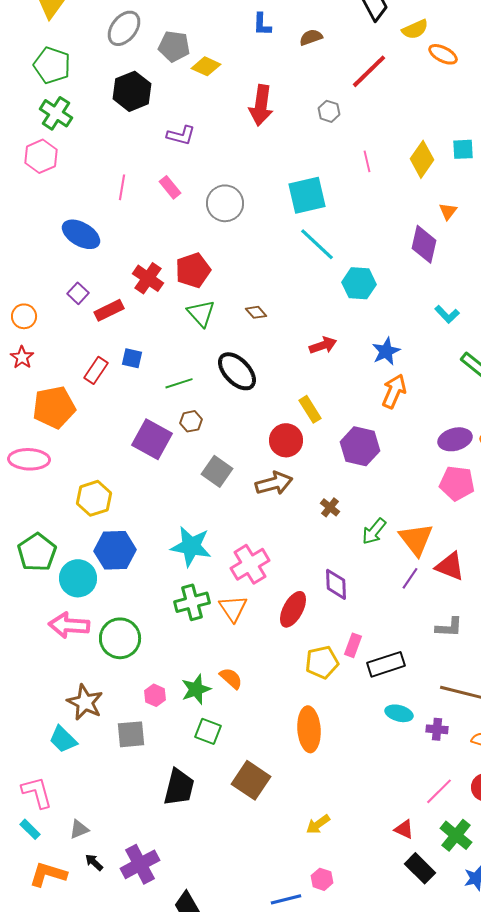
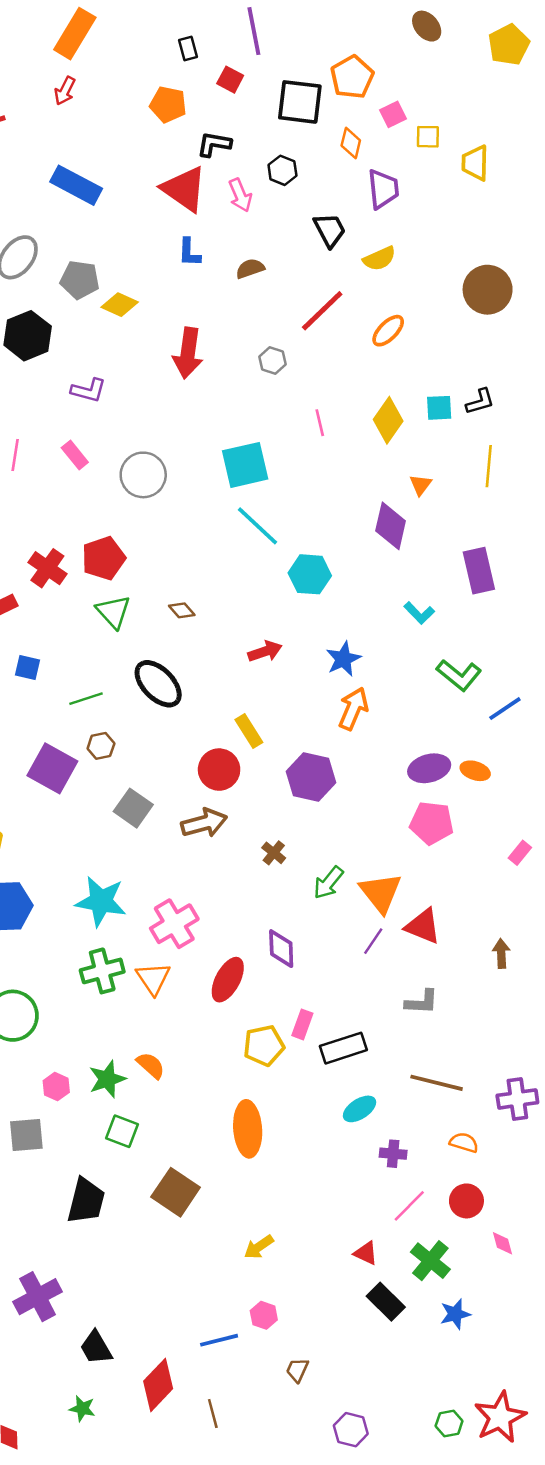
orange ellipse: (443, 54) -> (388, 331), moved, turned -72
cyan ellipse: (399, 713) -> (360, 1109), turned -48
purple cross: (437, 729) -> (393, 1154), moved

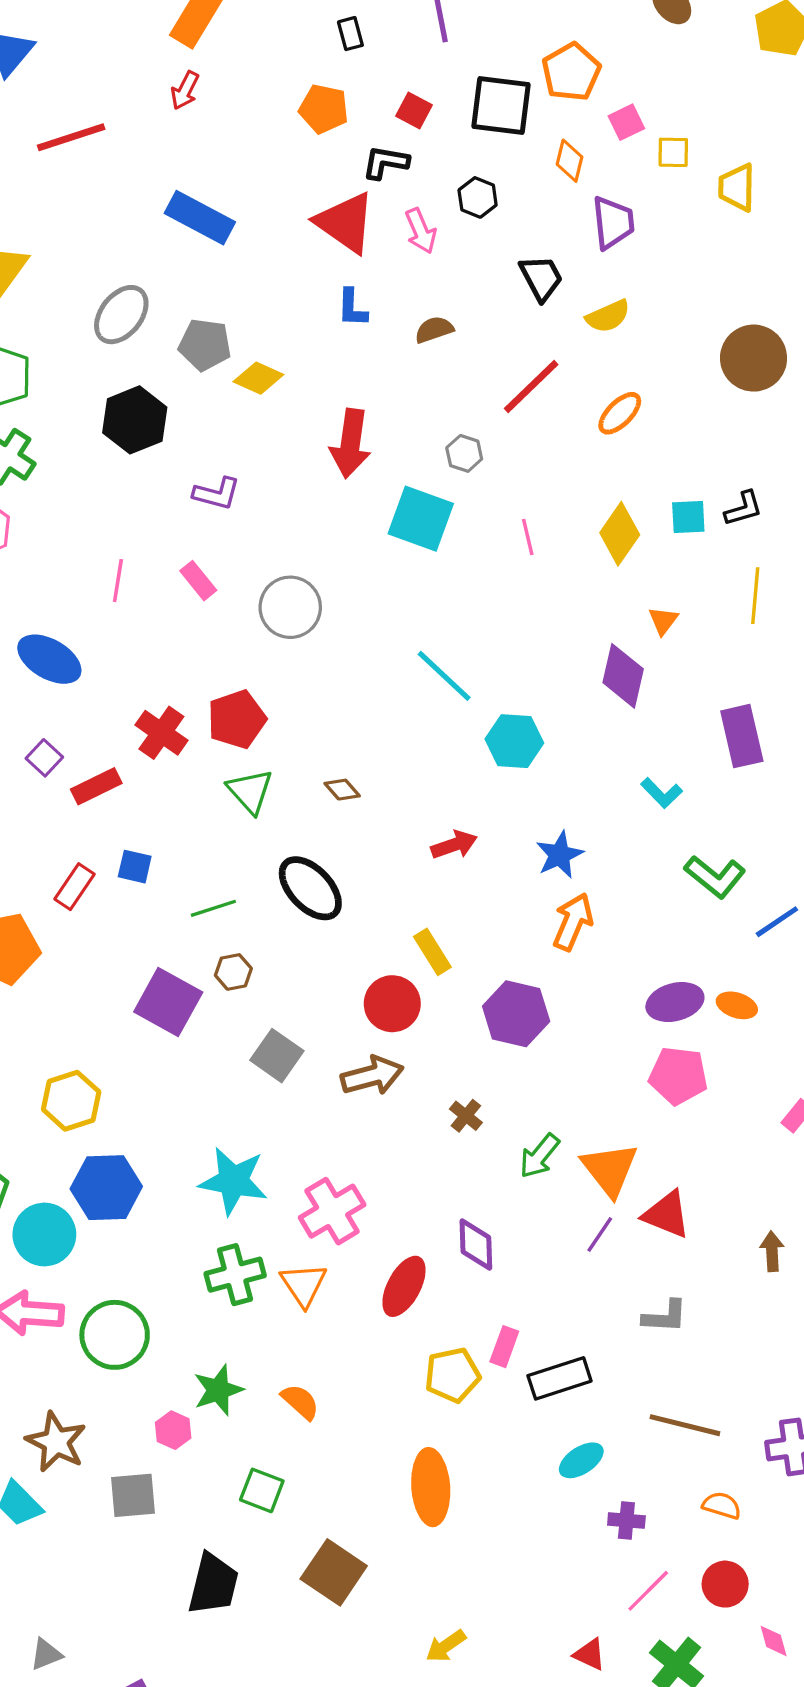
red square: (230, 80) -> (414, 111), moved
cyan square: (245, 465) -> (421, 519), moved, turned 33
green star: (107, 1079) -> (218, 1390), moved

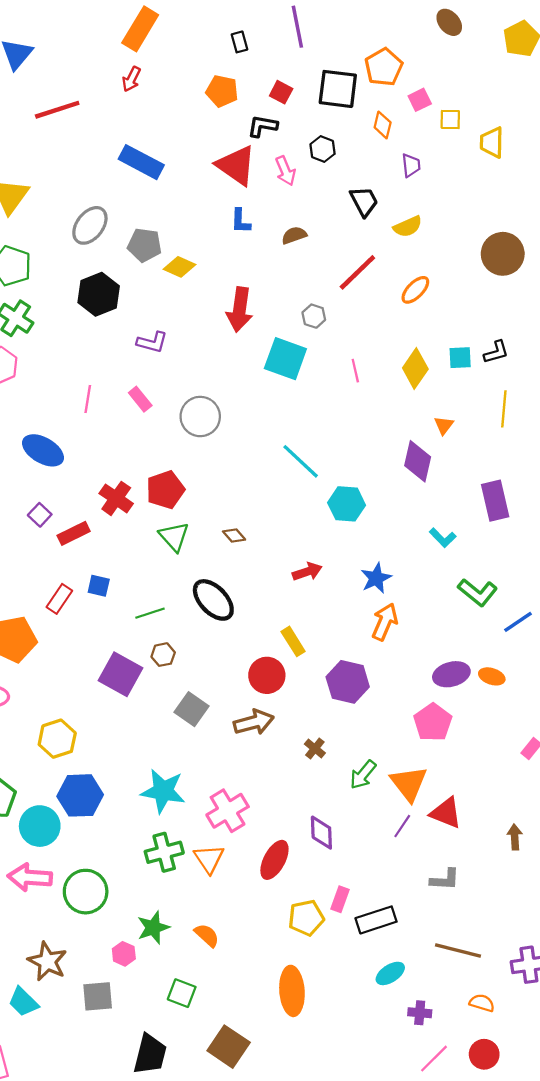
purple trapezoid: (613, 223) -> (411, 165), size x0.7
pink pentagon: (678, 1076) -> (433, 722), moved, turned 30

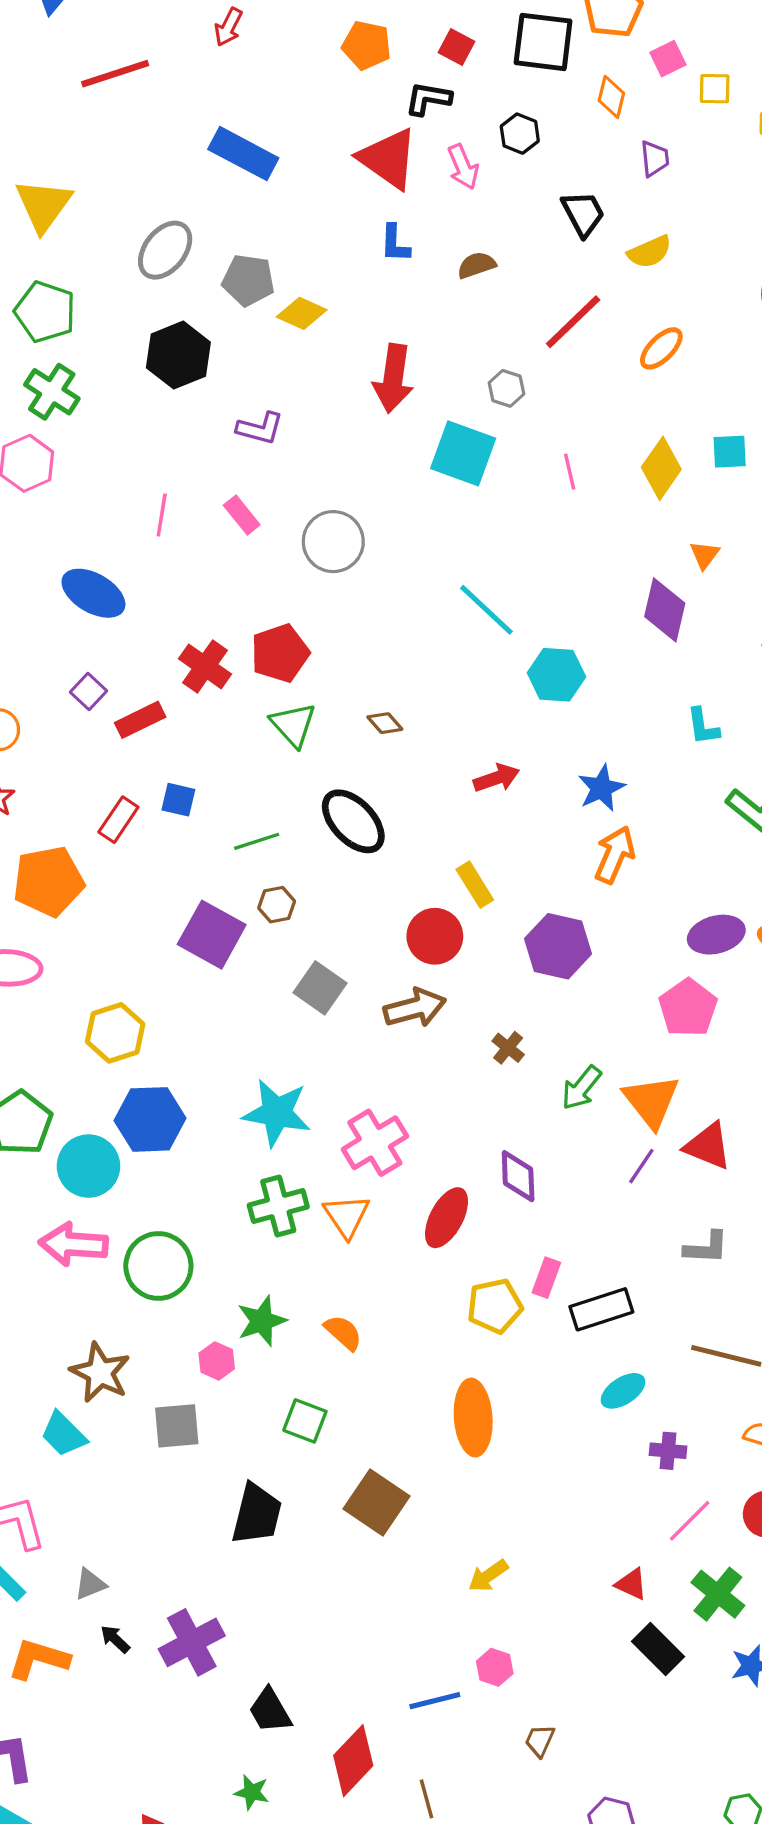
cyan L-shape: (443, 538) -> (703, 726), turned 36

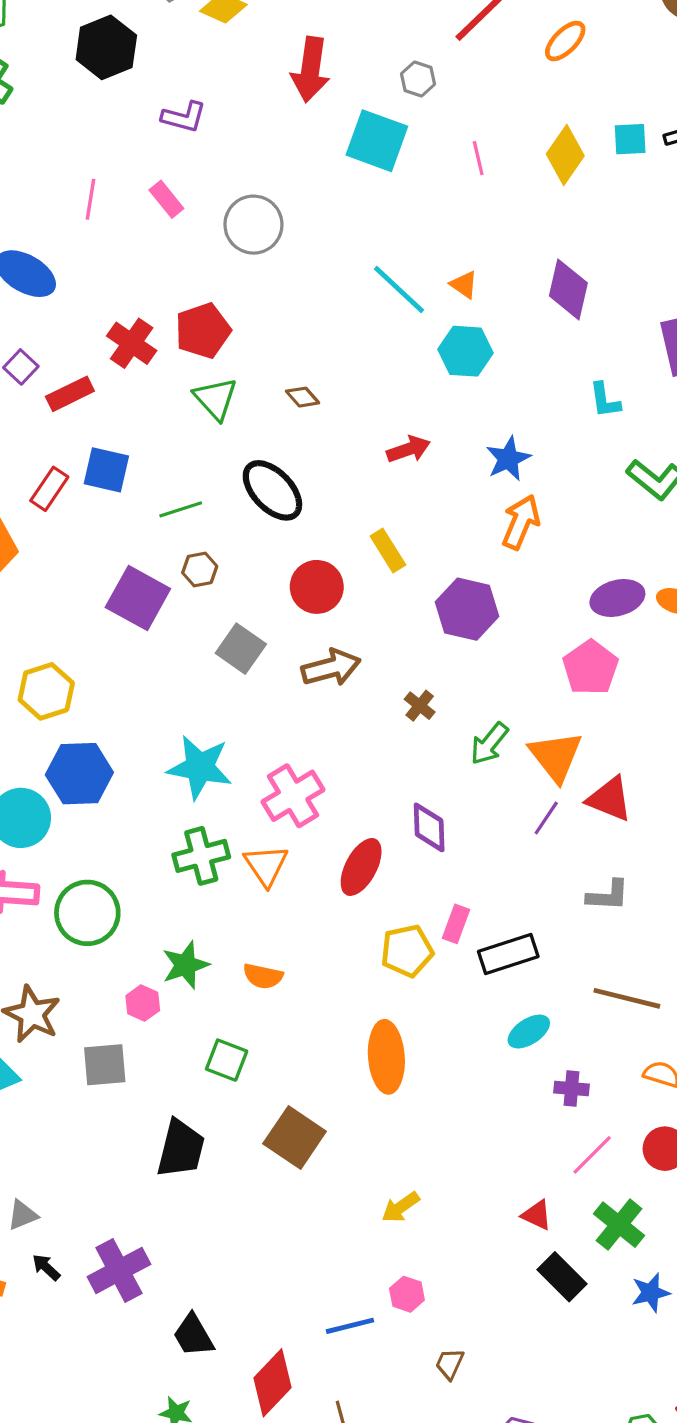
orange triangle: (705, 555) -> (464, 285), moved, turned -32
blue square: (178, 800) -> (106, 470), size x1.4
red circle: (435, 936) -> (317, 587), moved
orange semicircle: (343, 1333) -> (263, 976), turned 150

